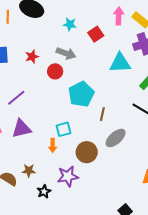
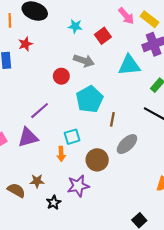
pink arrow: (119, 16) -> (126, 16), turned 138
gray arrow: (66, 53) -> (84, 61), moved
red star: (32, 57) -> (25, 44), moved
purple line: (16, 98) -> (40, 111), moved

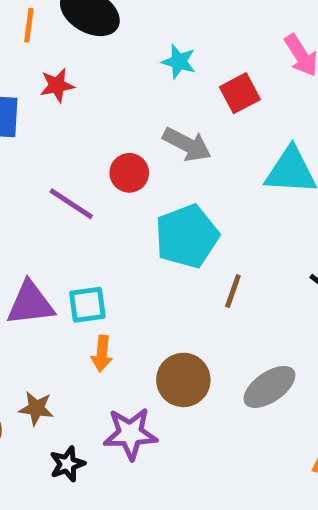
purple line: (40, 111) -> (71, 204), moved, turned 66
cyan square: (72, 137) -> (87, 305), moved
gray ellipse: (127, 144) -> (270, 387), moved

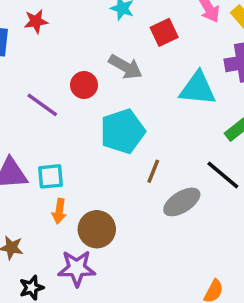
brown circle: (183, 380) -> (97, 229), moved
gray ellipse: (270, 387) -> (182, 202), moved

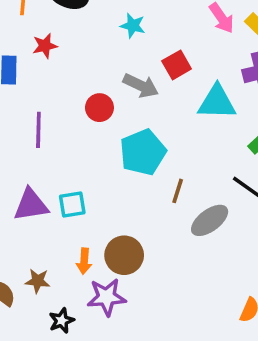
red square: (164, 32) -> (177, 65), moved
purple line: (42, 105) -> (38, 130), moved, turned 60
orange arrow: (59, 211) -> (84, 261), moved

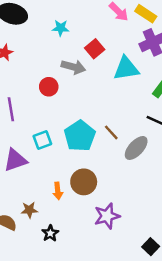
cyan pentagon: (143, 152) -> (80, 136), moved
brown line: (178, 191) -> (111, 132), turned -49
cyan square: (72, 204) -> (42, 140), moved
purple star: (107, 297) -> (107, 216), moved

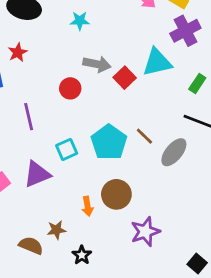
red square: (95, 49) -> (125, 78), moved

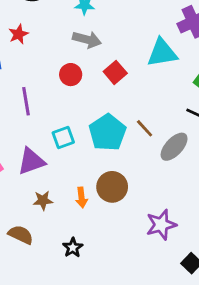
gray arrow: (97, 64) -> (87, 40), moved
red square: (125, 78) -> (115, 72), moved
brown star: (56, 230) -> (43, 200), moved
purple star: (145, 232) -> (161, 225), moved

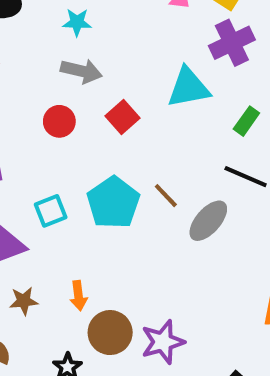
brown circle: (112, 187) -> (110, 333), moved
purple star: (161, 225) -> (163, 342), moved

